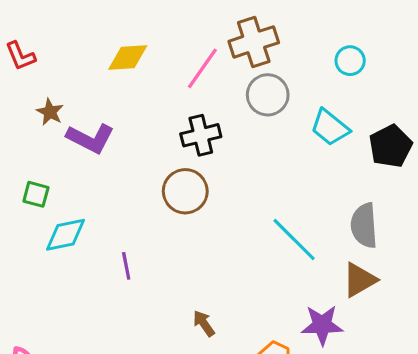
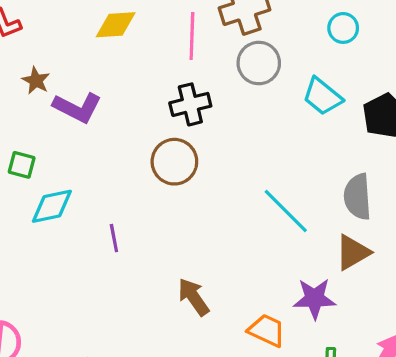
pink line: (202, 68) -> (192, 36), turned -33
brown arrow: (204, 323) -> (194, 297), size x1.4

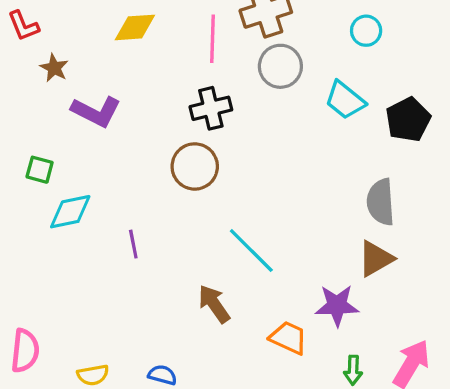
brown star: (36, 81) -> (54, 68), moved
cyan line: (286, 211) -> (251, 251), moved

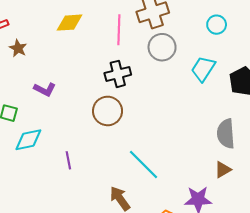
cyan trapezoid: (345, 100) -> (203, 69), turned 84
purple L-shape: (96, 112) -> (45, 89), moved, size x0.7
brown triangle: (376, 259) -> (223, 170), size x0.7

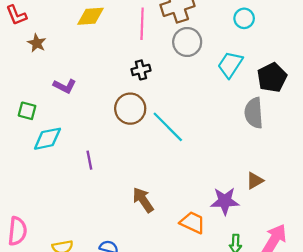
black cross: (118, 74) -> (141, 70), size x0.7
gray semicircle: (226, 134) -> (254, 113), moved
cyan line: (144, 164) -> (168, 127), moved
brown triangle: (223, 170) -> (255, 181), moved

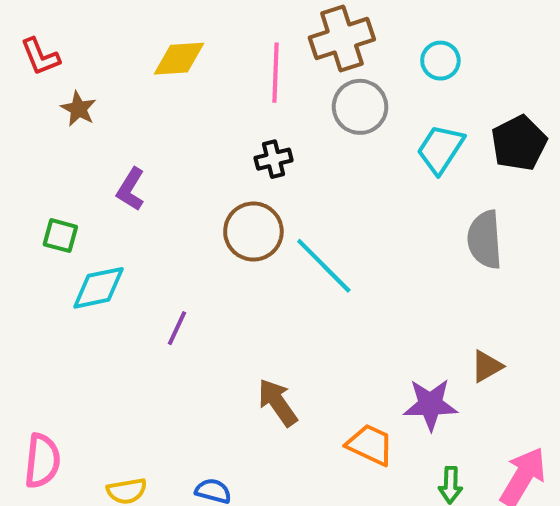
cyan circle: (244, 18) -> (440, 61), moved
black pentagon: (272, 77) -> (519, 143), moved
purple L-shape: (65, 86) -> (131, 189), turned 95
purple line: (89, 160) -> (177, 328), turned 36

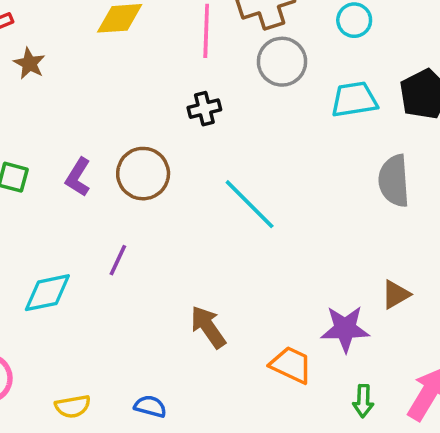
cyan trapezoid: (440, 149) -> (354, 100), turned 48
purple L-shape: (131, 189) -> (78, 177), moved
brown circle: (253, 232) -> (143, 174), moved
cyan diamond: (99, 288) -> (47, 293), moved

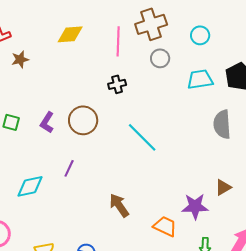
gray circle: (282, 62) -> (160, 58), size x0.7
brown star: (29, 63) -> (20, 59), turned 30

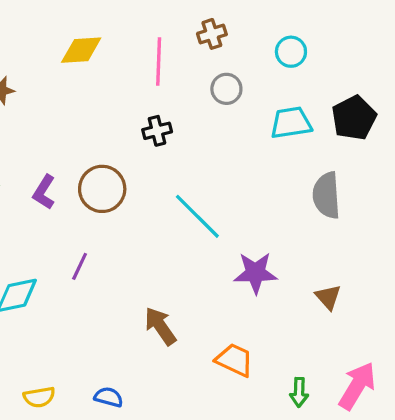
brown cross: (151, 24) -> (212, 34), size x0.6
brown triangle: (223, 187) -> (328, 297), turned -42
purple star: (195, 206) -> (255, 273), moved

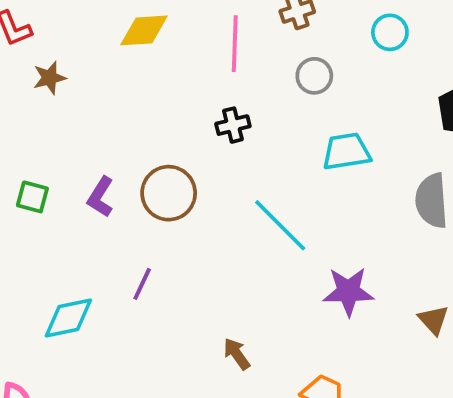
cyan trapezoid: (291, 123) -> (346, 152), moved
brown arrow: (160, 326) -> (237, 354), size x0.7

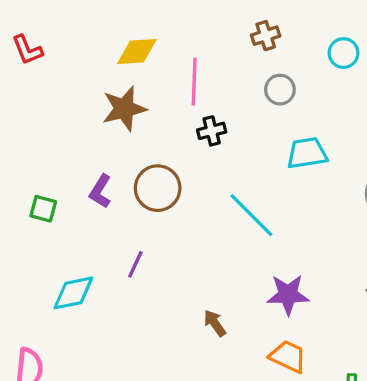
pink line: (235, 44) -> (194, 82), moved
brown star: (49, 78) -> (124, 109), moved, size x1.6
green square: (32, 197) -> (43, 209), moved
purple star: (348, 292) -> (288, 295), moved

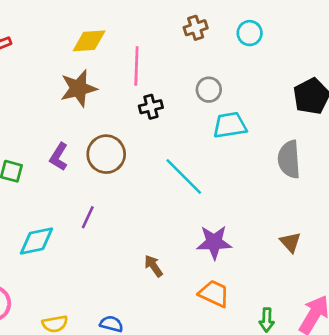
cyan circle: (344, 53) -> (250, 33), moved
gray circle: (280, 90) -> (209, 90), moved

